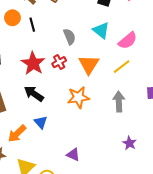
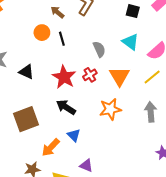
purple triangle: (73, 155) -> (86, 166), moved

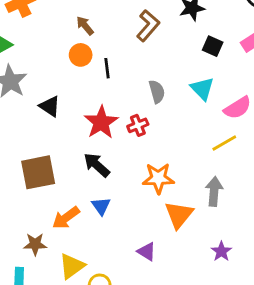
brown arrow: (57, 12) -> (85, 26), moved
orange triangle: (119, 76) -> (179, 215), moved
purple triangle: (86, 166) -> (147, 251), moved

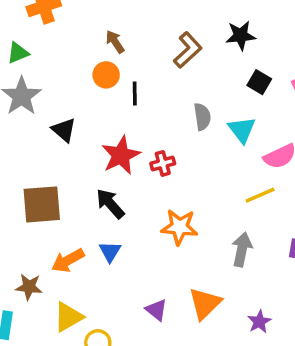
gray semicircle: (157, 92) -> (202, 117), moved
orange triangle: (179, 215) -> (205, 303), moved
purple star: (221, 251) -> (259, 322), moved

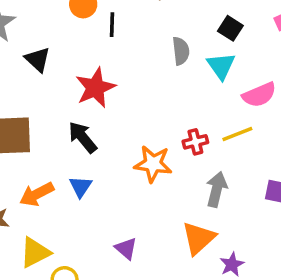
black square: (259, 82) -> (230, 28), moved
red cross: (163, 163) -> (195, 142), moved
orange triangle: (205, 303) -> (199, 238), moved

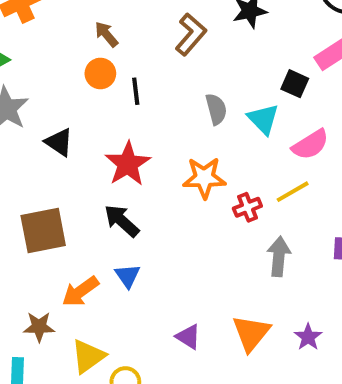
black square: (230, 28) -> (295, 84), moved
orange star: (153, 164) -> (204, 178), moved
orange triangle: (199, 238) -> (251, 333), moved

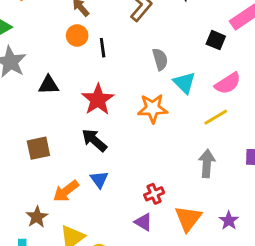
cyan triangle: (263, 119) -> (184, 83), moved
black triangle: (59, 142) -> (49, 85), turned -35
red cross: (247, 207) -> (154, 194), moved
brown square: (43, 231) -> (38, 148), size x0.7
brown star: (39, 327) -> (37, 217), turned -30

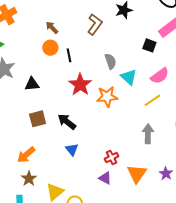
red star: (98, 100) -> (80, 85), moved
brown square: (38, 148) -> (38, 119), moved
orange arrow: (66, 191) -> (26, 155), moved

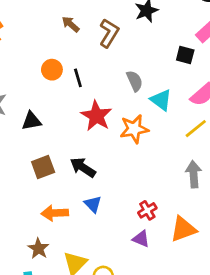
brown arrow: (52, 28) -> (71, 24), moved
orange arrow: (26, 155) -> (55, 213), moved, turned 42
orange triangle: (137, 174) -> (183, 229), turned 40

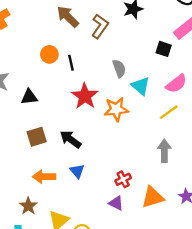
brown arrow: (71, 24) -> (68, 17), size x1.5

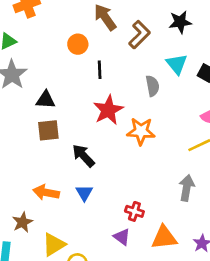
orange circle: (49, 54) -> (78, 44), moved
cyan triangle: (141, 86) -> (177, 64), moved
brown square: (37, 137) -> (48, 130), moved
red cross: (123, 179) -> (134, 211), turned 35

